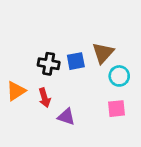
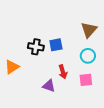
brown triangle: (103, 53) -> (89, 30), moved
red arrow: (45, 98) -> (63, 72), moved

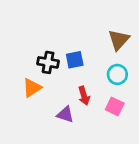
orange triangle: (12, 67) -> (32, 88), moved
pink square: (86, 80) -> (115, 106), turned 32

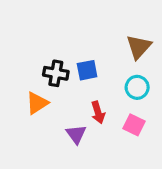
purple triangle: (65, 114) -> (76, 134), turned 36

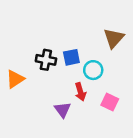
cyan circle: (137, 87) -> (93, 70), moved
orange triangle: (37, 103) -> (15, 79), moved

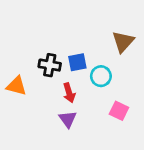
orange triangle: (15, 79) -> (16, 86), turned 48
red arrow: (80, 92) -> (69, 93), moved

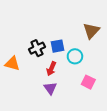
black cross: (50, 65) -> (37, 48), turned -35
red arrow: (69, 93) -> (51, 69), turned 40

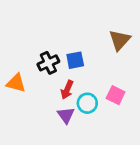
cyan circle: (75, 56) -> (87, 103), moved
pink square: (88, 82) -> (116, 95), moved

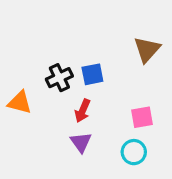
pink square: (116, 95) -> (142, 117), turned -36
cyan circle: (87, 103) -> (134, 152), moved

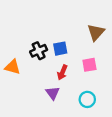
red arrow: (83, 111) -> (62, 72), moved
pink square: (142, 117) -> (89, 65), moved

